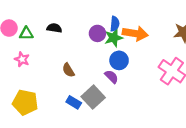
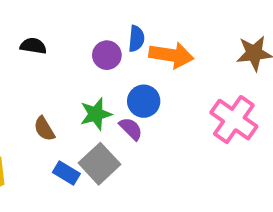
green star: (114, 38) -> (96, 114), moved
brown semicircle: (68, 70) -> (44, 129), moved

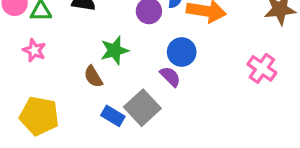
green star: (96, 114) -> (115, 50), moved
pink cross: (234, 120) -> (262, 68), size x0.7

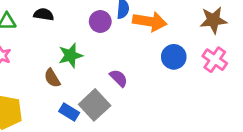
blue circle: (182, 52) -> (174, 57), moved
pink cross: (262, 68) -> (215, 60), moved

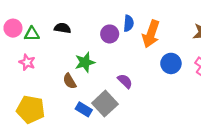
orange arrow: (150, 21) -> (151, 34), turned 100

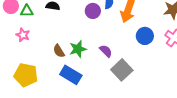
green star: (85, 62) -> (78, 49), moved
gray square: (105, 104) -> (122, 70), moved
blue rectangle: (84, 109) -> (71, 75), size x1.5

